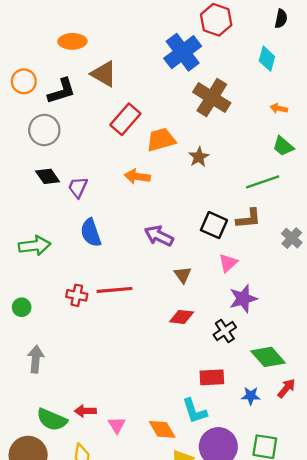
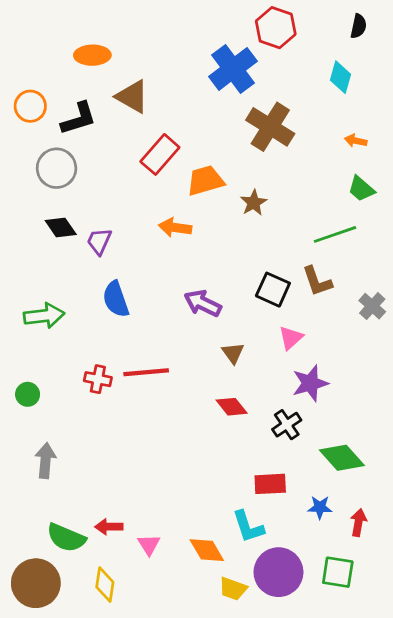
brown L-shape: (249, 219) -> (317, 281), turned 76
red diamond: (182, 317) -> (232, 407), turned 45
red arrow: (286, 388) -> (358, 523), moved, turned -30

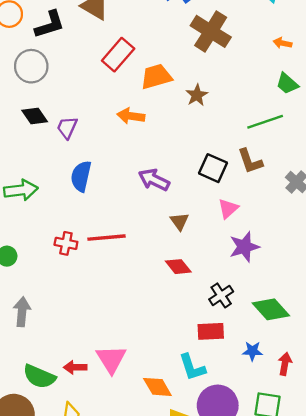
blue semicircle: (116, 299) -> (81, 176), turned 32
black cross: (287, 425) -> (221, 295), moved
pink triangle: (149, 545) -> (111, 359), moved, size x1.6

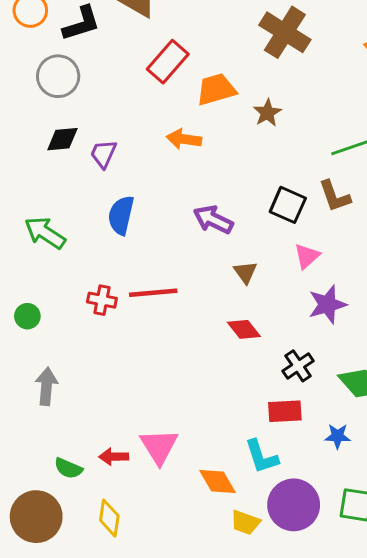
black diamond: (35, 116) -> (62, 139), turned -60
green arrow: (21, 190) -> (45, 233), turned -140
green semicircle: (39, 377) -> (68, 468), size x0.7

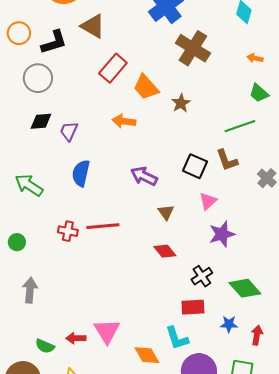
orange trapezoid: (216, 89) -> (146, 87), turned -116

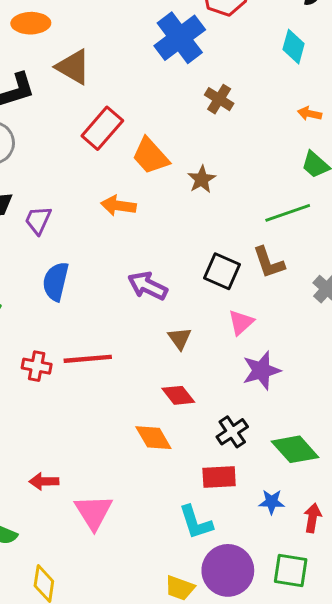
brown cross: (193, 48) -> (219, 99), size x0.6
red arrow: (76, 338) -> (44, 481), moved
orange diamond: (147, 355) -> (153, 438), moved

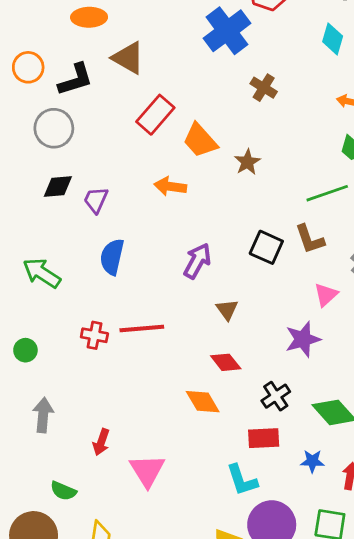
purple arrow: (148, 286) -> (197, 261), turned 93
pink triangle: (241, 322) -> (326, 295), moved
red arrow: (44, 481) -> (101, 442), turned -70

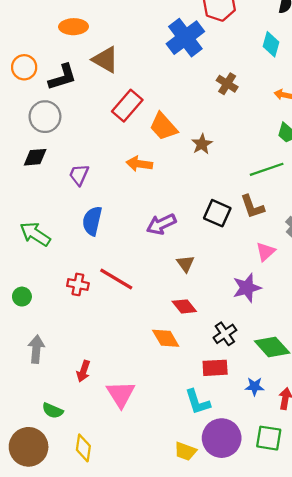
brown cross: (264, 88) -> (227, 84), moved
black diamond: (58, 186) -> (35, 157), moved
purple arrow: (197, 261) -> (161, 224), turned -144
red line: (142, 328) -> (116, 279), turned 36

